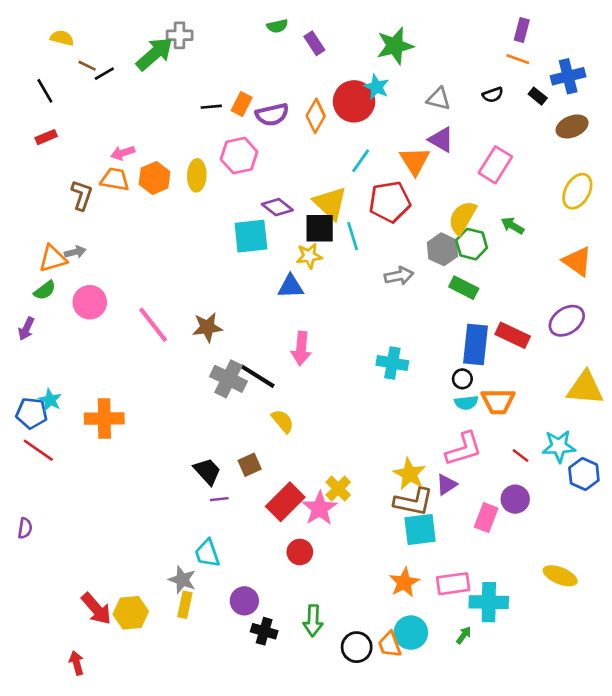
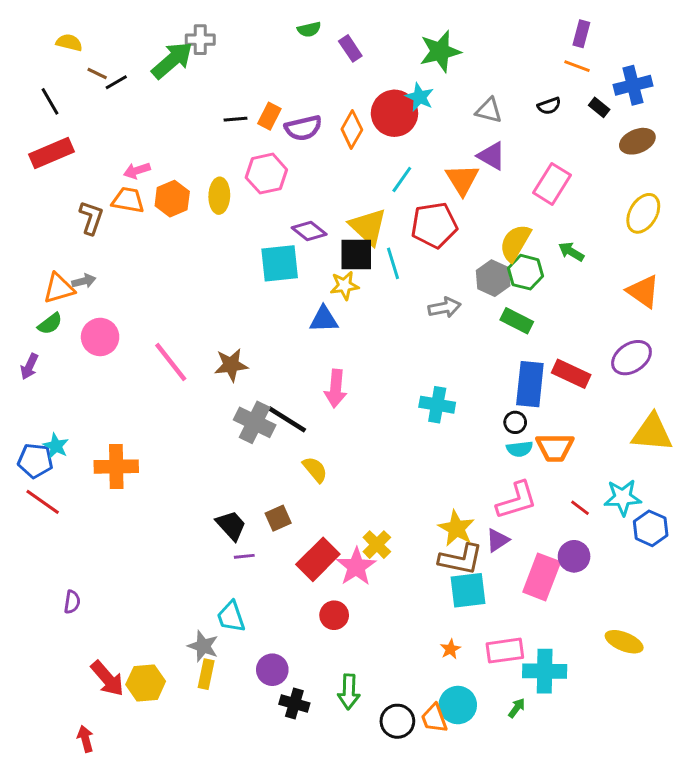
red rectangle: (46, 137) -> (51, 153), size x1.8
pink rectangle: (486, 518) -> (542, 577), size x1.4
purple semicircle: (25, 528) -> (72, 602), moved
orange star: (404, 582) -> (450, 649), size x0.6

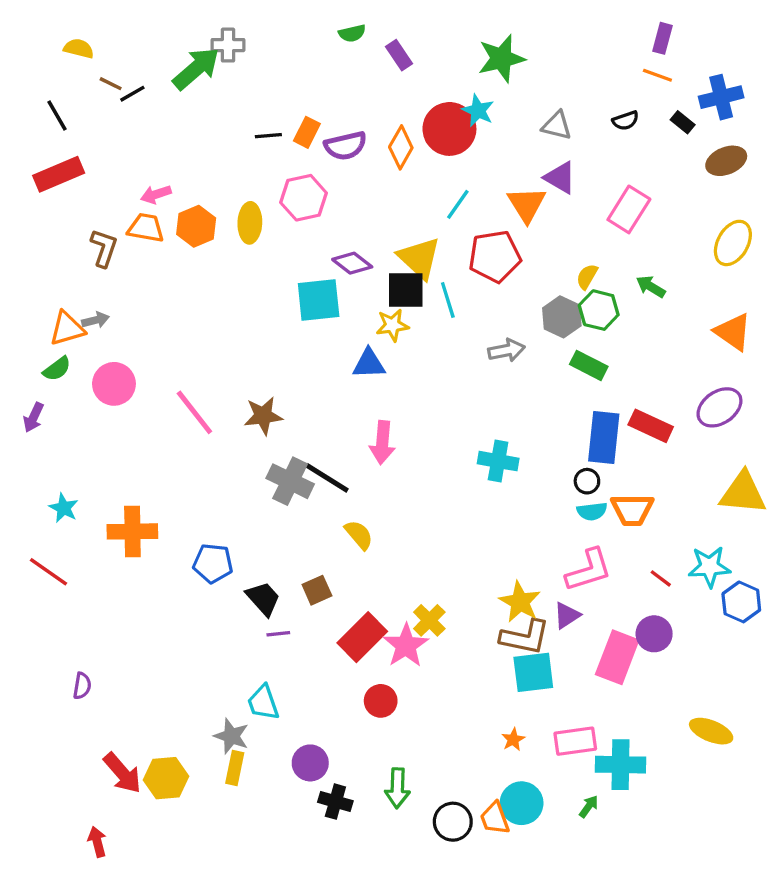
yellow semicircle: (515, 243) -> (587, 277), size x0.6
blue pentagon: (35, 461) -> (213, 563), moved

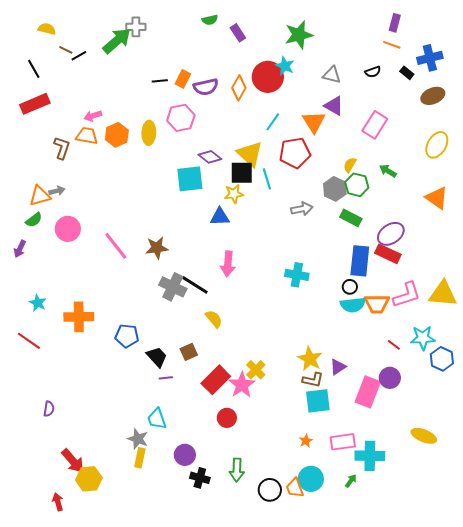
purple ellipse: (719, 407) -> (391, 234), moved
cyan semicircle: (592, 511) -> (353, 305), size x1.4
pink L-shape: (589, 570) -> (407, 295), moved
brown L-shape: (525, 637) -> (313, 380), size x0.7
yellow hexagon: (166, 778) -> (89, 479), moved

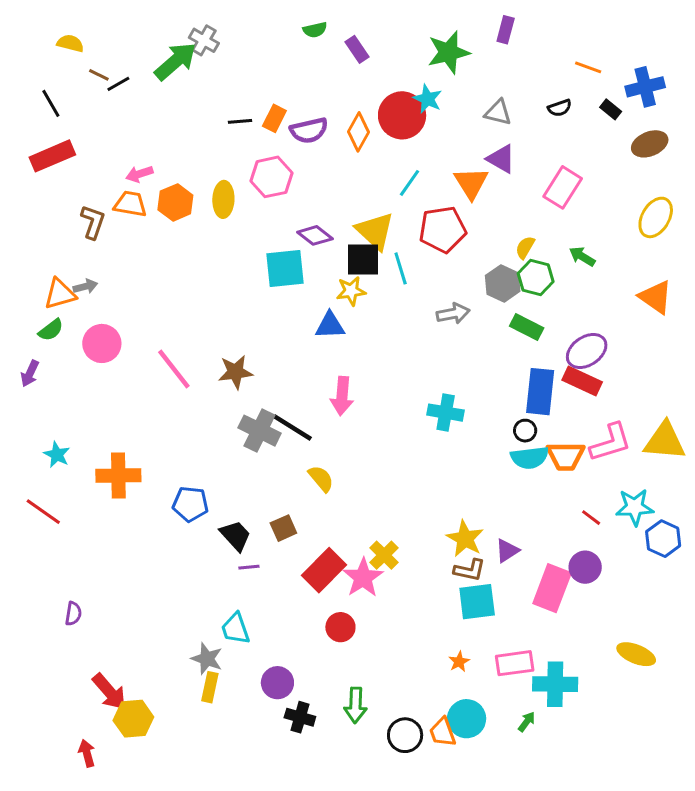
purple rectangle: (395, 23) -> (506, 30), moved
gray cross: (136, 27) -> (204, 40), turned 30

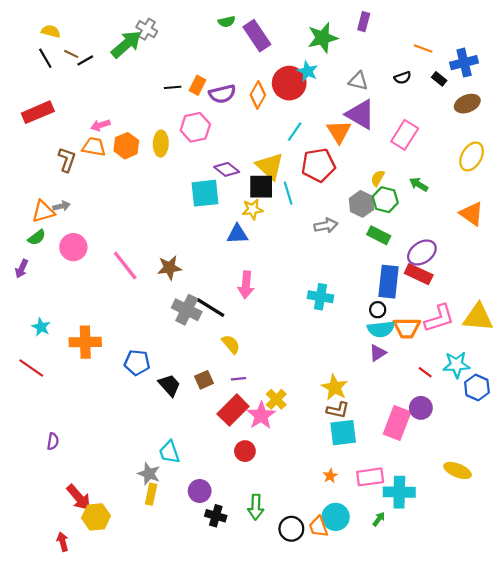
purple rectangle: (357, 49) -> (257, 36), size x1.6
black line: (51, 103) -> (45, 58), moved
purple triangle: (501, 159) -> (360, 114), size x1.4
purple triangle: (507, 551) -> (378, 353), moved
purple line: (249, 567) -> (238, 379), moved

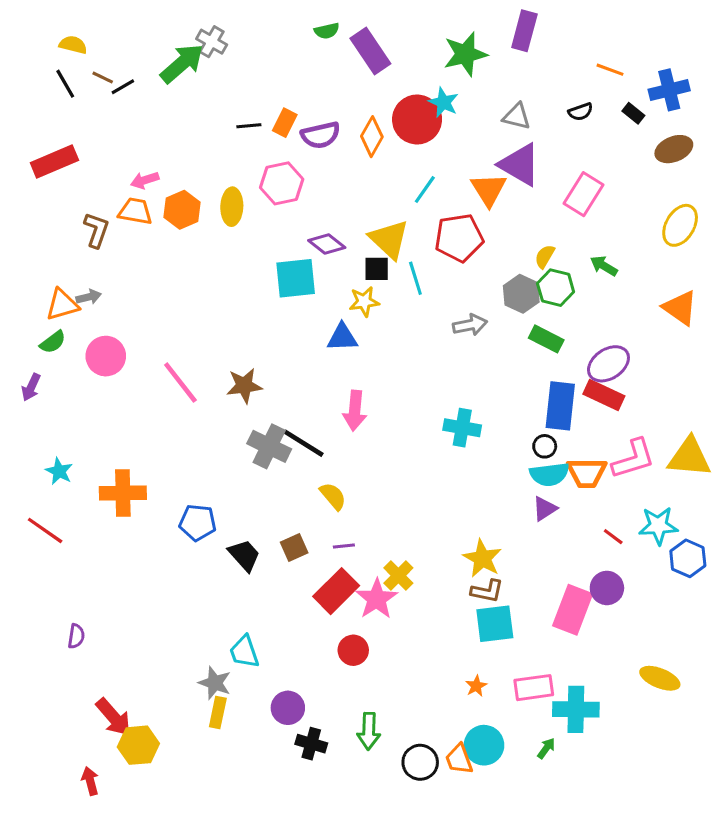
purple rectangle: (364, 22) -> (524, 31), size x1.4
black square: (261, 187) -> (377, 269), size x0.7

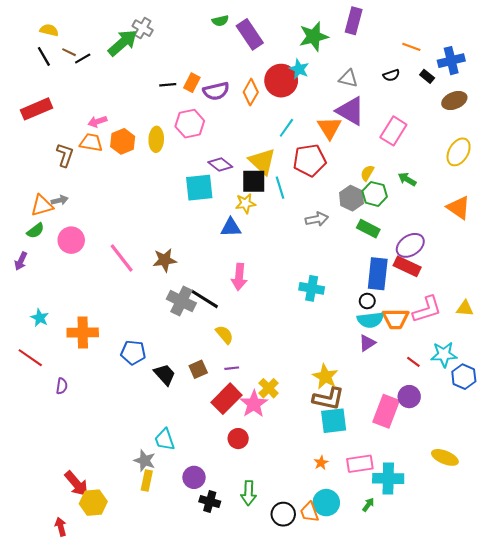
black square: (377, 269) -> (254, 181), size x1.4
yellow triangle: (689, 457) -> (465, 308), size x0.6
brown L-shape: (487, 591) -> (328, 399), size x1.4
purple semicircle: (76, 636) -> (62, 386), moved

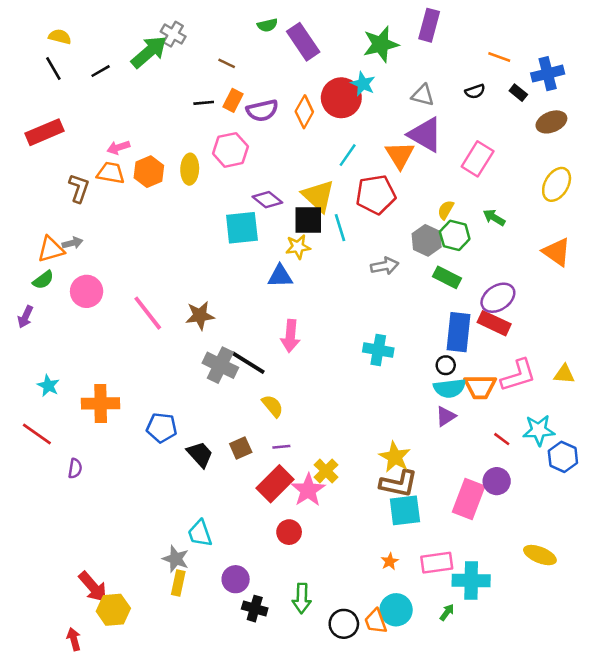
brown line: (69, 52) -> (227, 63), moved

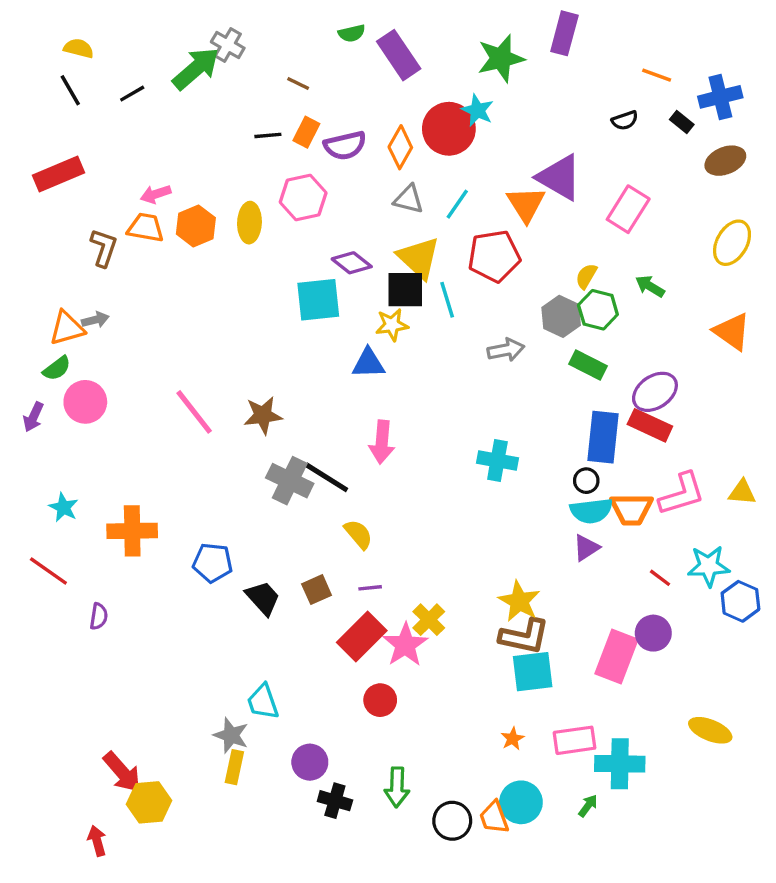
gray triangle: (423, 95) -> (409, 199), moved
pink circle: (87, 291) -> (85, 402), moved

